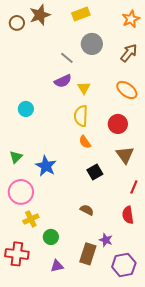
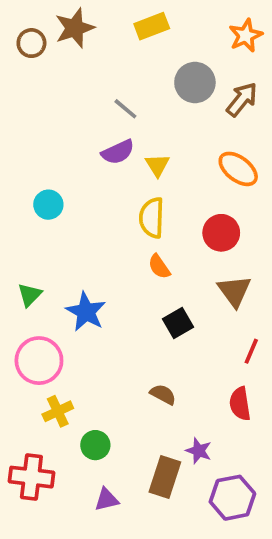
gray circle: (92, 44) -> (195, 82), moved

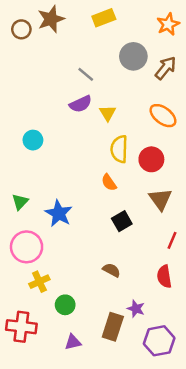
yellow semicircle: (152, 218) -> (119, 149), moved

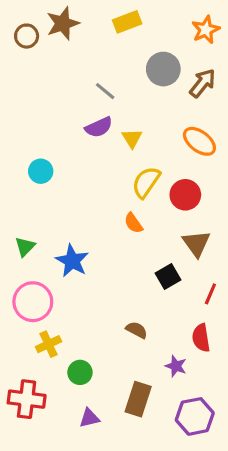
yellow semicircle: (119, 149) -> (146, 182), turned 32
black square: (122, 221) -> (168, 277), moved
purple star: (136, 309) -> (176, 366), moved

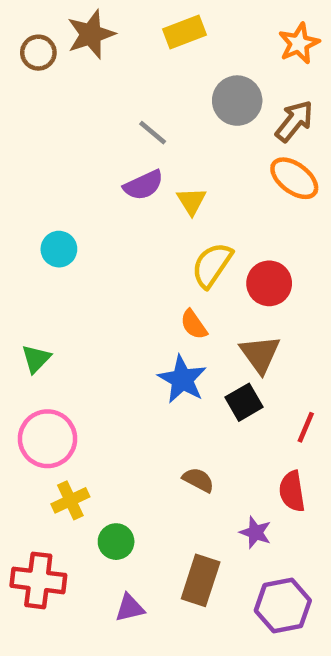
orange ellipse: (199, 141) -> (294, 178), moved
brown triangle: (196, 244) -> (260, 354), moved
blue star: (72, 261) -> (182, 379), moved

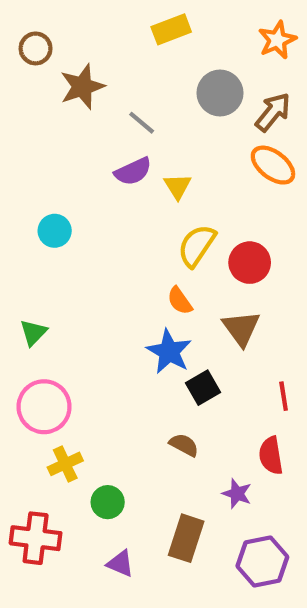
brown star: (91, 34) -> (82, 87), moved
black square: (244, 402) -> (203, 388), moved
red line: (306, 427) -> (284, 396), turned -32
purple triangle: (130, 608) -> (120, 564), turned 36

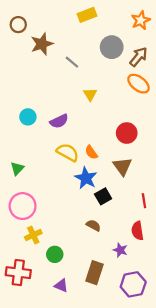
purple semicircle: (133, 171) -> (59, 121), moved
yellow semicircle: (197, 246) -> (68, 152), moved, turned 85

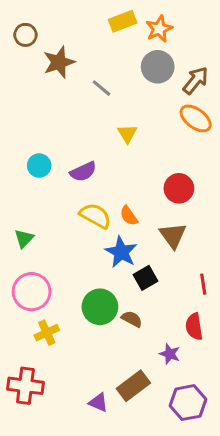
orange star: (141, 20) -> (159, 29), moved
green circle: (55, 254) -> (100, 307), moved, size x1.5
brown rectangle: (94, 273) -> (133, 386), turned 35
purple triangle: (61, 285) -> (98, 403), moved

